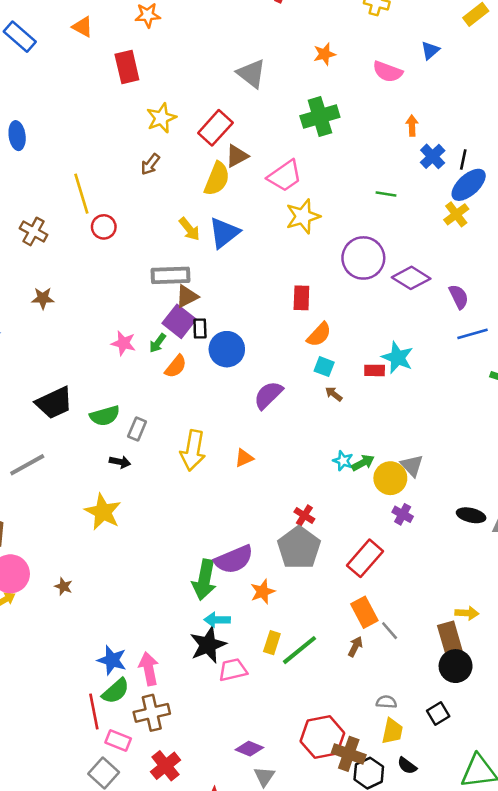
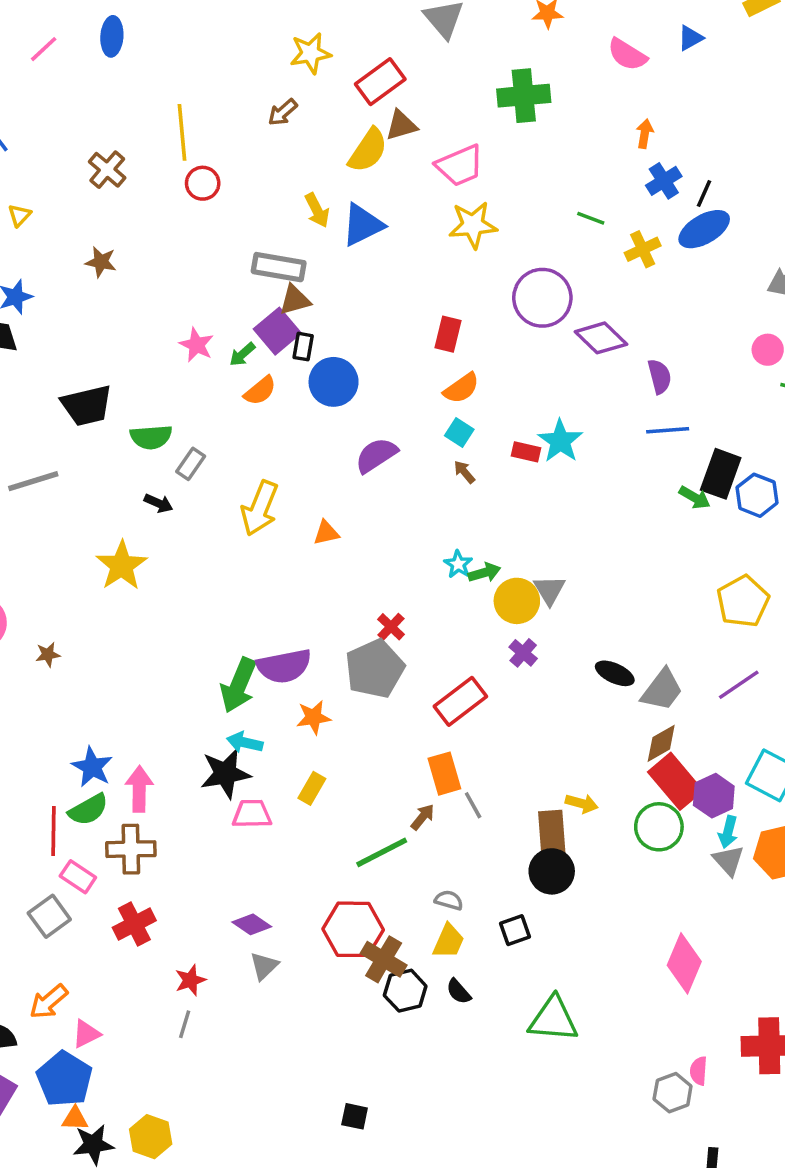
yellow cross: (456, 214) -> (643, 249), moved
brown star: (64, 586) -> (48, 655), turned 30
green line: (299, 650) -> (382, 852), moved

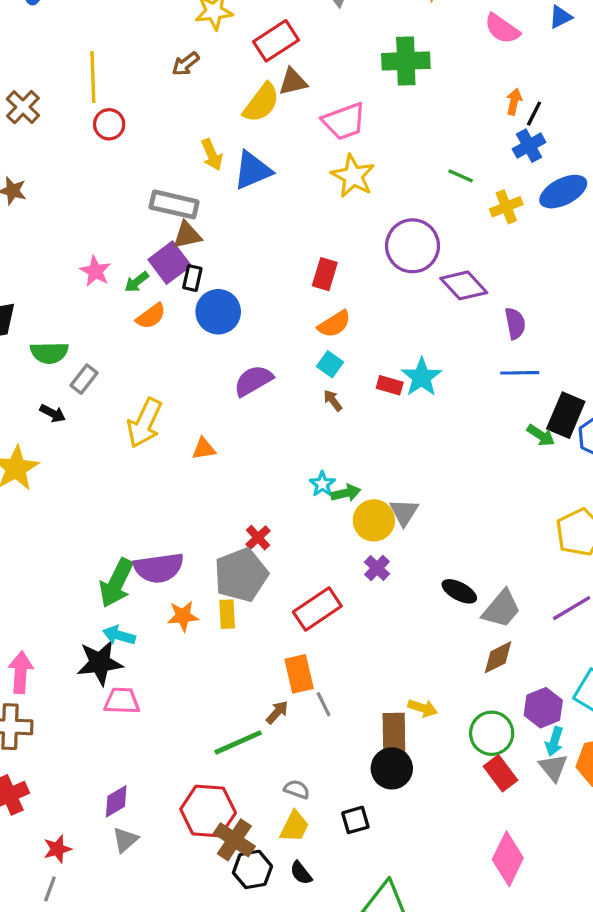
black line: (704, 194) -> (534, 114), moved
yellow star: (473, 225) -> (353, 176), turned 30
red rectangle: (675, 781) -> (500, 773), moved, size x0.7
yellow rectangle: (312, 788) -> (227, 614), moved, turned -36
purple diamond: (252, 924) -> (116, 801), turned -68

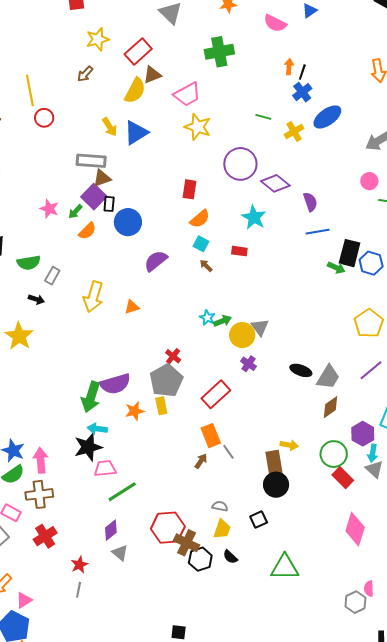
cyan star: (422, 377) -> (254, 217), moved
green line: (238, 742) -> (122, 492), moved
gray triangle: (125, 840) -> (120, 553), turned -30

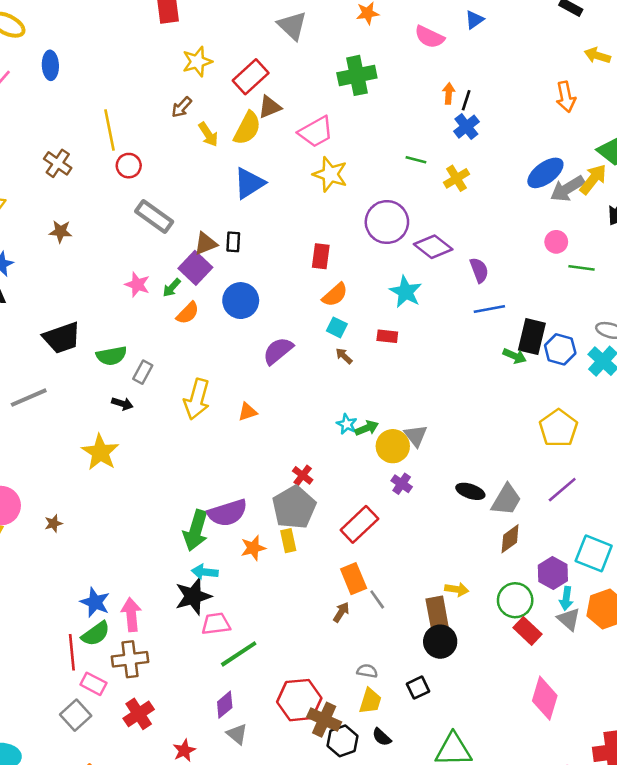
blue ellipse: (327, 117) -> (545, 173), moved
yellow arrow: (110, 127) -> (208, 134), moved
gray rectangle: (91, 161) -> (154, 217), moved, turned 32
black rectangle: (109, 204) -> (233, 242), moved

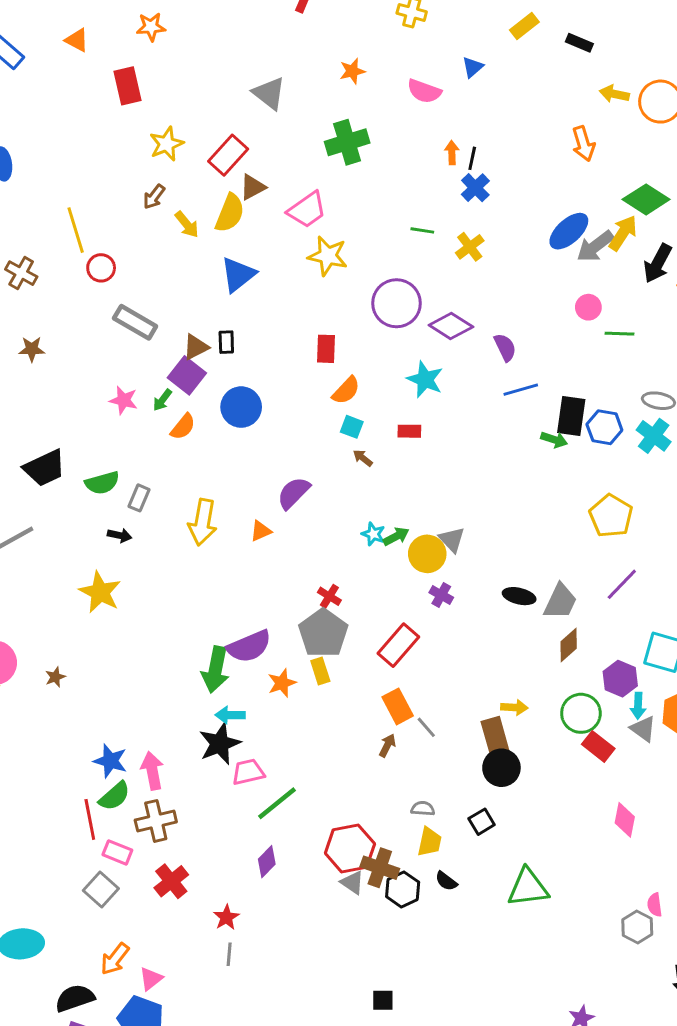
purple semicircle: (278, 351) -> (294, 493), moved
pink diamond: (545, 698) -> (625, 820), size x0.7
gray triangle: (237, 734) -> (352, 882), moved

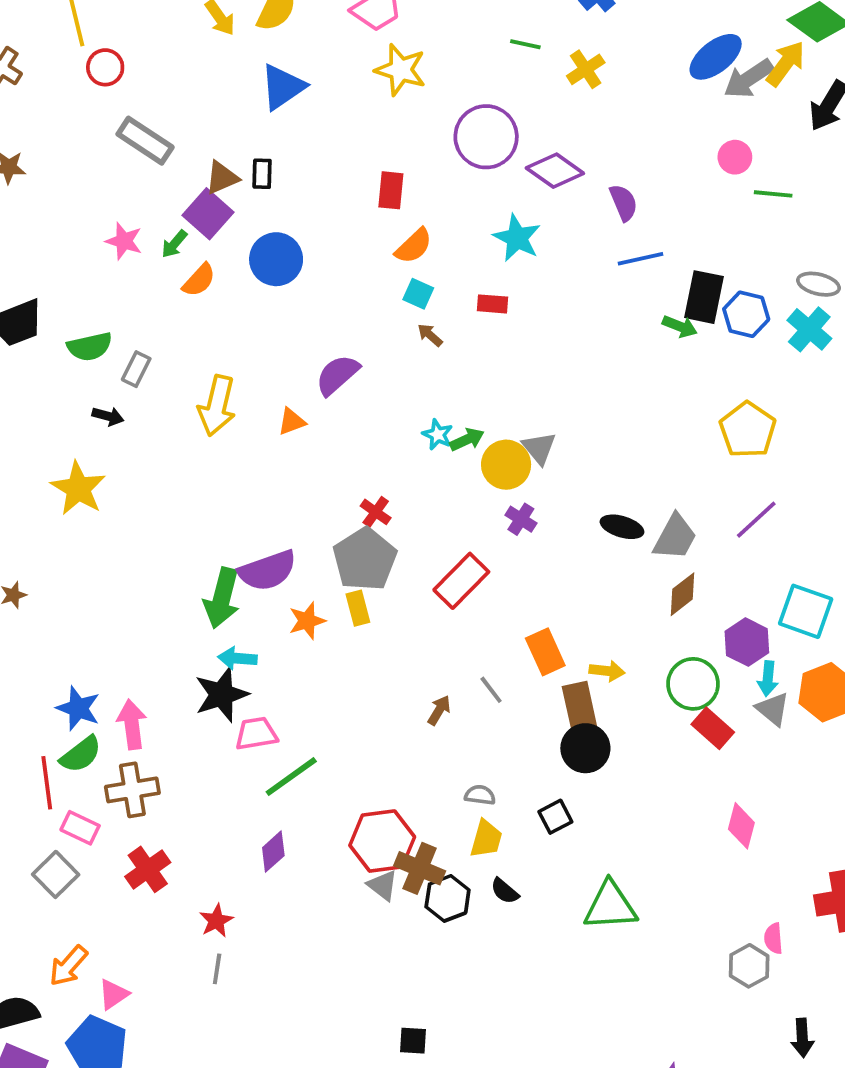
orange rectangle: (398, 706) -> (545, 652), moved

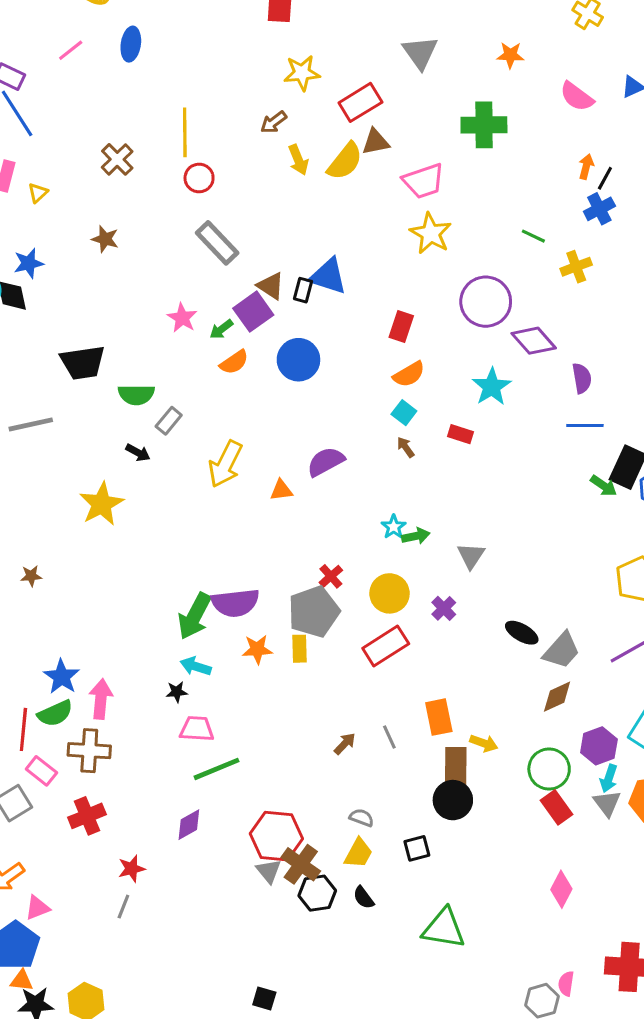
blue triangle: (283, 87) -> (328, 276), moved, turned 39
brown triangle: (222, 178) -> (271, 286), turned 44
yellow circle: (506, 465) -> (390, 593), moved
black star: (222, 695) -> (177, 692), size x0.5

